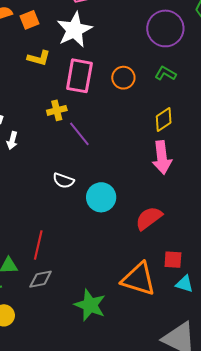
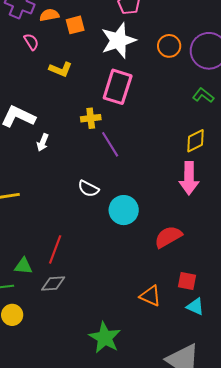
yellow L-shape: (39, 58) -> (61, 69), moved
orange circle: (123, 78) -> (169, 46), moved
orange triangle: (139, 279) -> (150, 296), size x0.6
green star: (90, 305) -> (105, 338), moved

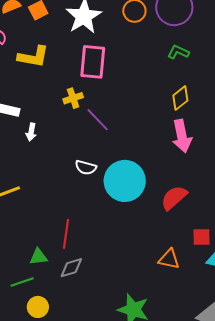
yellow L-shape: (61, 69) -> (33, 57), size x1.4
cyan circle: (124, 210) -> (125, 181), size x1.4

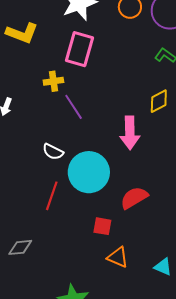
pink arrow: (182, 136) -> (130, 133), moved
red line: (66, 234) -> (52, 196), moved
red square: (202, 237) -> (102, 226), moved

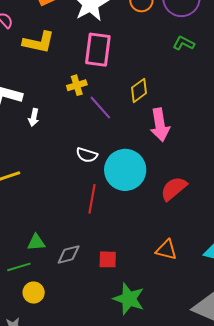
yellow diamond: (159, 101) -> (139, 90), moved
red square: (102, 226) -> (108, 259), moved

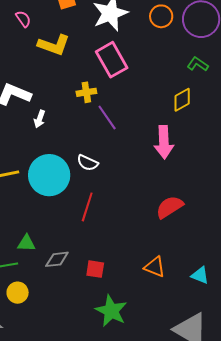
pink rectangle: (98, 50) -> (112, 60), turned -44
yellow diamond: (139, 90) -> (182, 100), moved
cyan circle: (125, 170) -> (49, 175), moved

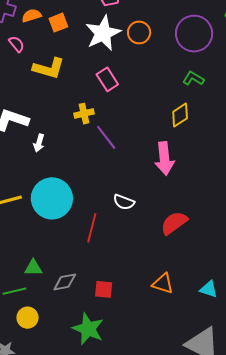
orange circle: (161, 16) -> (139, 32), moved
pink rectangle: (112, 60) -> (107, 79), size x0.7
white semicircle: (88, 163) -> (124, 202), moved
green star: (111, 311) -> (88, 329), moved

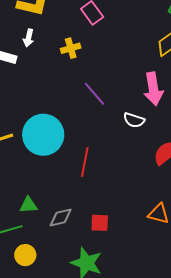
purple line: (106, 137) -> (94, 94), moved
white arrow: (39, 143) -> (29, 38), moved
white semicircle: (124, 202) -> (134, 120), moved

